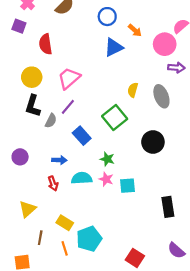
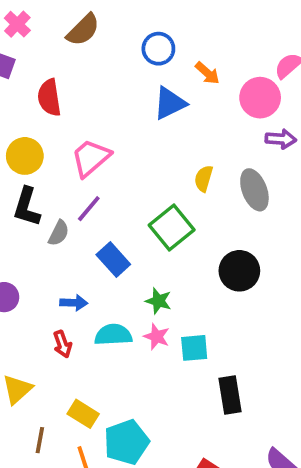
black rectangle: (168, 207) -> (230, 395), moved

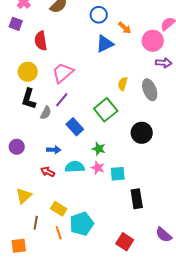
red arrow: (62, 344) -> (48, 172), turned 136

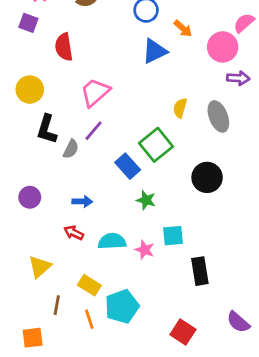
yellow circle: (28, 72) -> (30, 90), moved
blue rectangle: (75, 127) -> (128, 166), moved
cyan semicircle: (75, 167) -> (112, 241), moved
pink star: (98, 168) -> (145, 250), moved

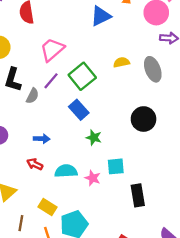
yellow semicircle: (180, 108) -> (122, 62), turned 63
green square: (156, 145) -> (82, 76), moved

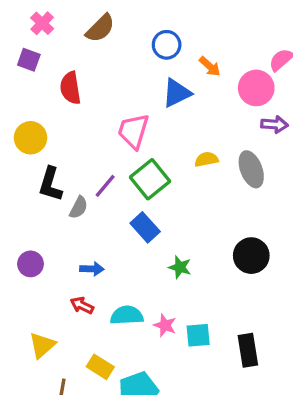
pink trapezoid: (52, 50) -> (133, 131), moved, turned -32
black circle: (144, 119) -> (251, 256), moved
green star: (94, 138) -> (180, 267), moved
cyan square: (116, 166) -> (198, 335), moved
black rectangle: (138, 195) -> (248, 350), moved

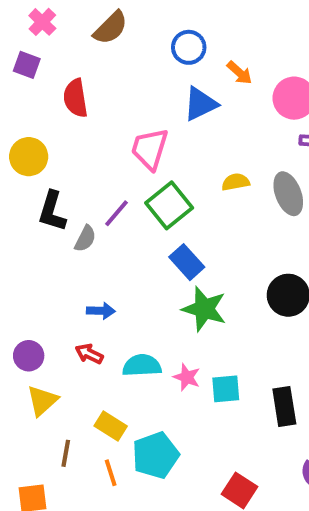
blue rectangle: (145, 227) -> (187, 262), moved
purple circle: (31, 264) -> (29, 356), moved
green star: (180, 267) -> (204, 309), size x1.6

